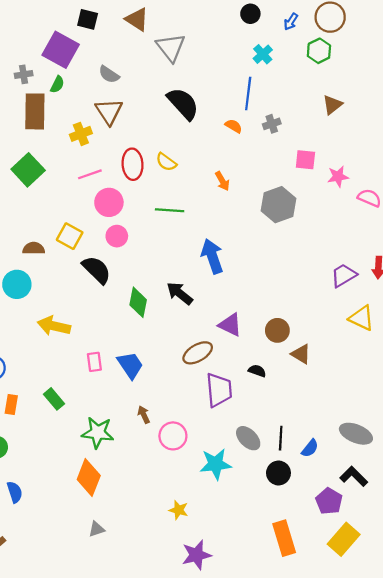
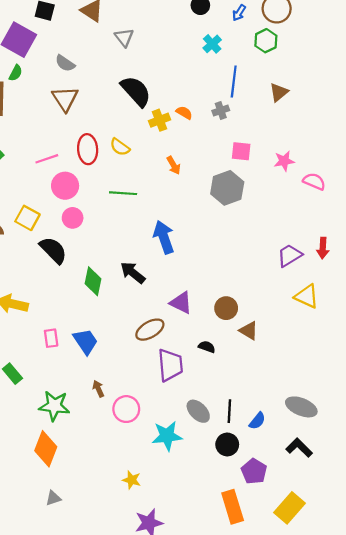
gray triangle: (171, 47) -> (124, 37), size x0.7
blue line: (248, 93) -> (234, 82), moved
yellow cross: (81, 134) -> (160, 120), moved
pink square: (305, 160) -> (241, 151), moved
purple pentagon: (329, 501) -> (254, 471), moved

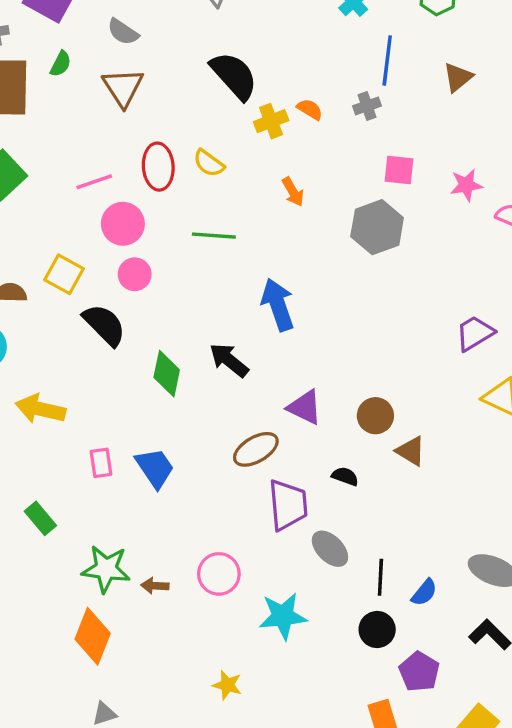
green semicircle: (16, 73) -> (61, 64), moved
brown arrow: (98, 389) -> (155, 586), moved, turned -63
gray ellipse: (198, 411) -> (330, 549), moved

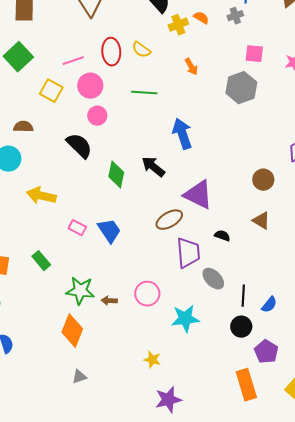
yellow square: (64, 274) -> (51, 91), moved
purple triangle: (305, 407) -> (198, 195), size x1.4
brown circle: (375, 416) -> (263, 180), moved
pink rectangle: (101, 463) -> (77, 228), turned -54

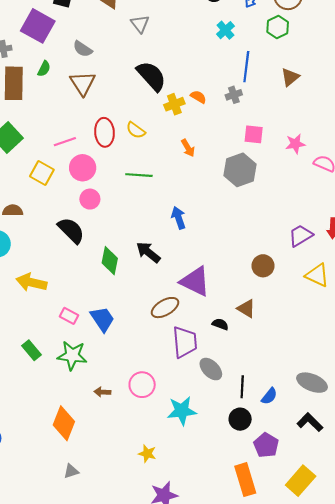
blue arrow: (182, 134) -> (179, 218), size x0.7
brown triangle: (261, 221) -> (246, 309), moved
green star: (80, 291) -> (72, 355), moved

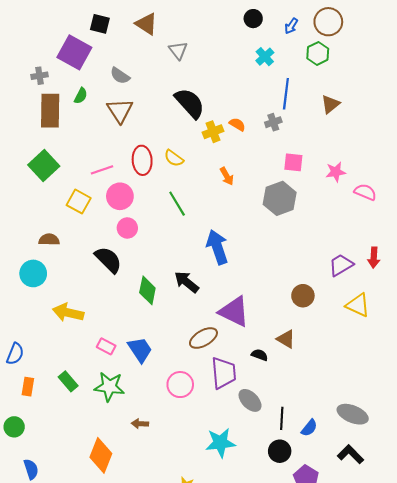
green line: (139, 175) -> (177, 204), turned 55
blue arrow: (179, 218) -> (217, 247), size x1.5
pink circle: (142, 385) -> (180, 385), moved

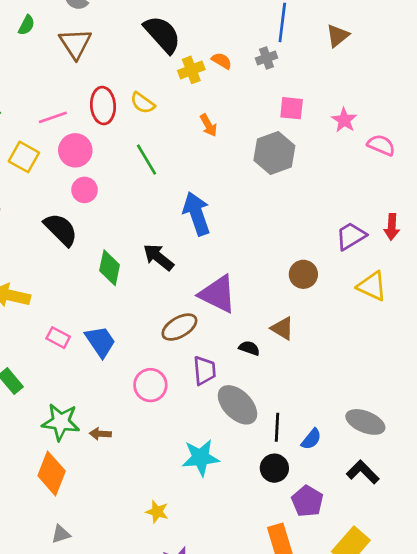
pink star: (336, 172) -> (344, 120), turned -30
purple trapezoid: (224, 373) -> (205, 371), size x0.7
green star: (109, 387) -> (61, 422), moved
gray ellipse: (250, 400) -> (237, 405), size x1.4

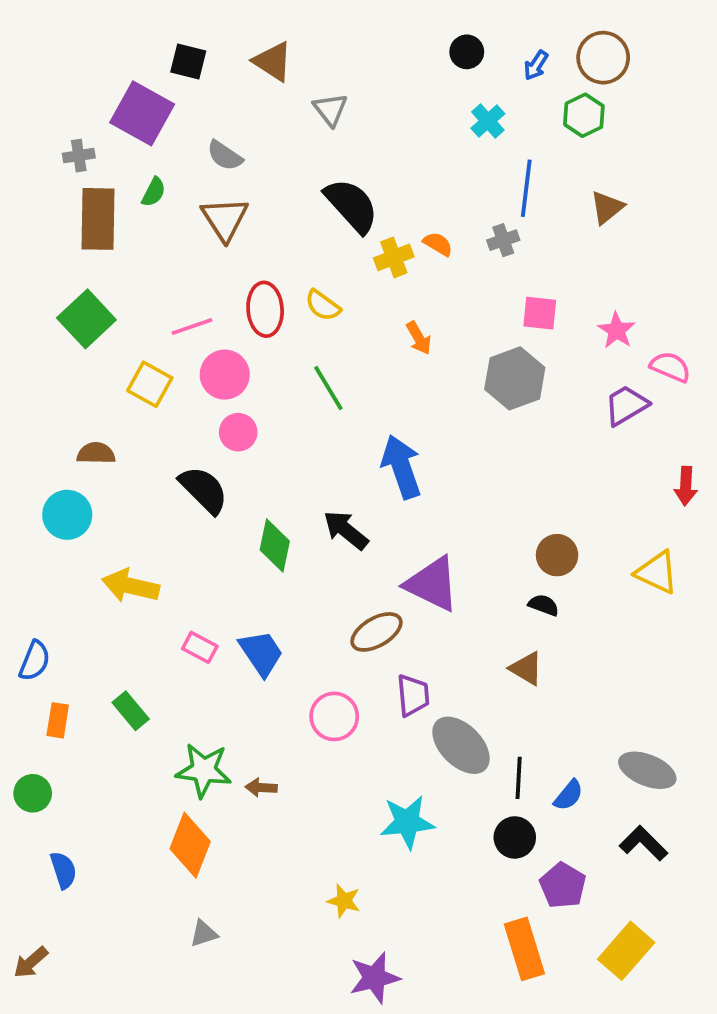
purple trapezoid: (351, 236) -> (626, 405), moved
brown triangle: (282, 328) -> (526, 668), moved
black semicircle: (249, 348) -> (544, 605), moved

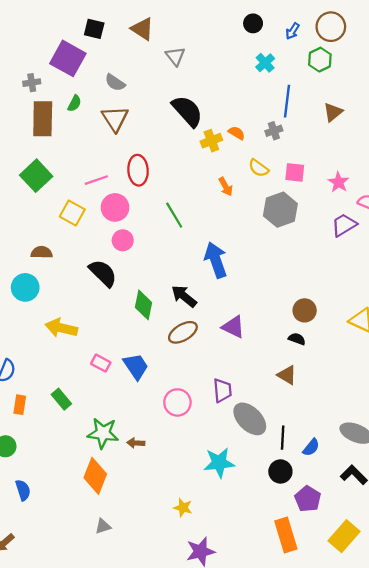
yellow semicircle: (323, 305) -> (259, 168), moved
purple triangle: (432, 584) -> (233, 327), size x0.7
brown ellipse: (376, 632) -> (183, 332), moved

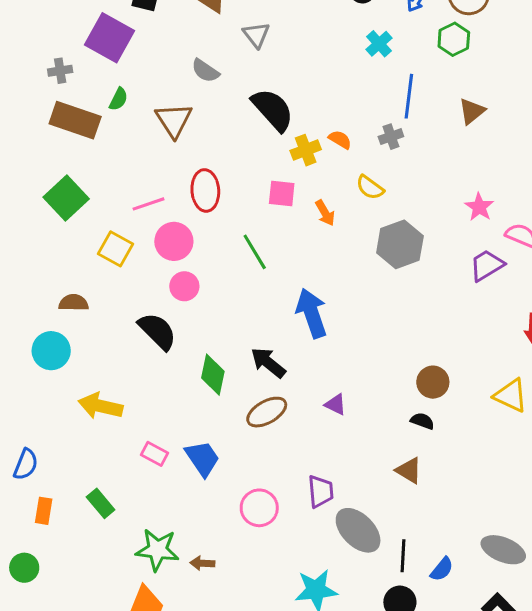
gray semicircle: (115, 83) -> (205, 71), moved
brown rectangle: (43, 119) -> (75, 120), turned -72
pink square: (295, 172) -> (282, 193), moved
purple triangle: (233, 327) -> (336, 405), size x0.7

